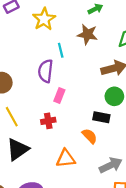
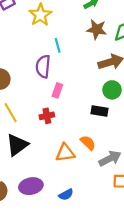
brown star: (87, 34) -> (97, 29), moved
orange semicircle: (90, 136) -> (88, 143), moved

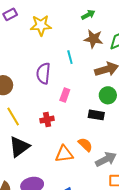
yellow star: (40, 15) -> (41, 25), turned 30
cyan line: (58, 45) -> (70, 57), moved
pink rectangle: (57, 90) -> (65, 95), moved

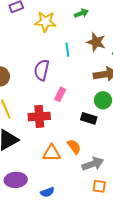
green arrow: (88, 15) -> (81, 13), moved
cyan line: (70, 57) -> (67, 50), moved
red cross: (47, 120) -> (39, 116), size x1.5

